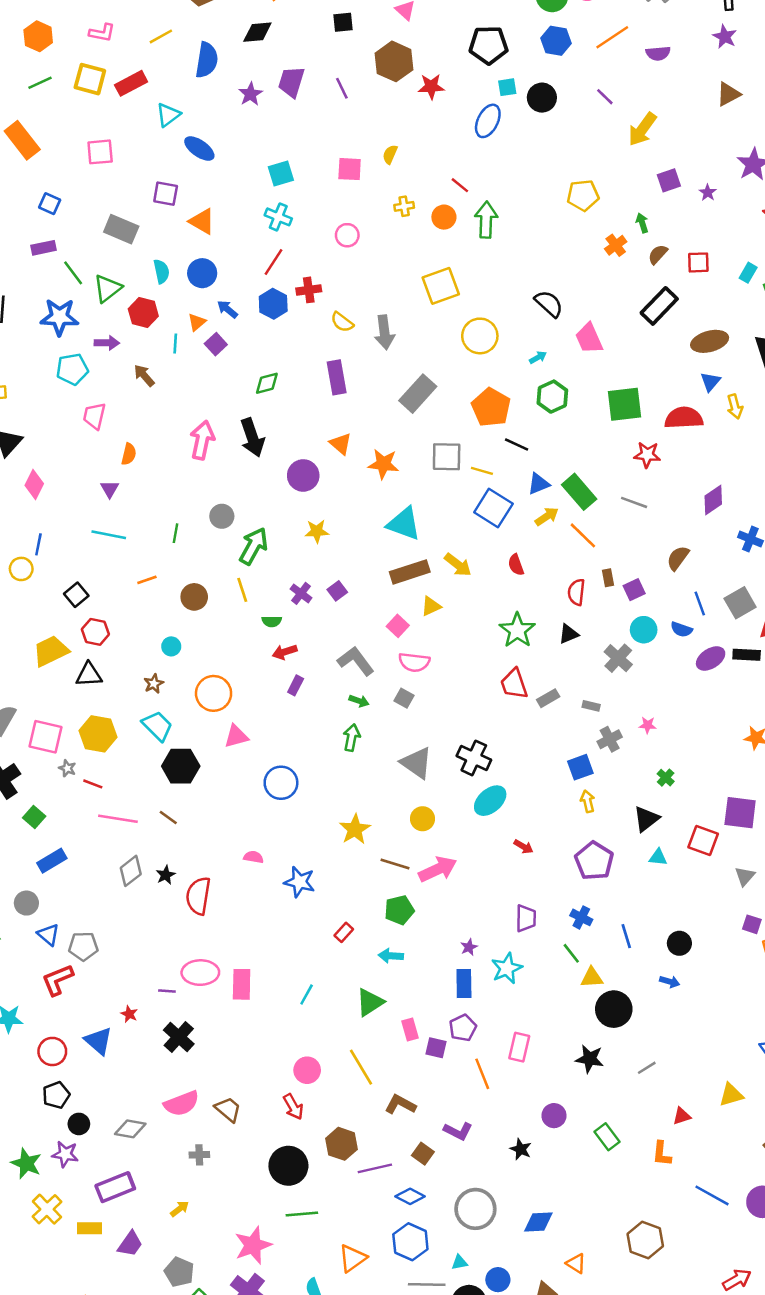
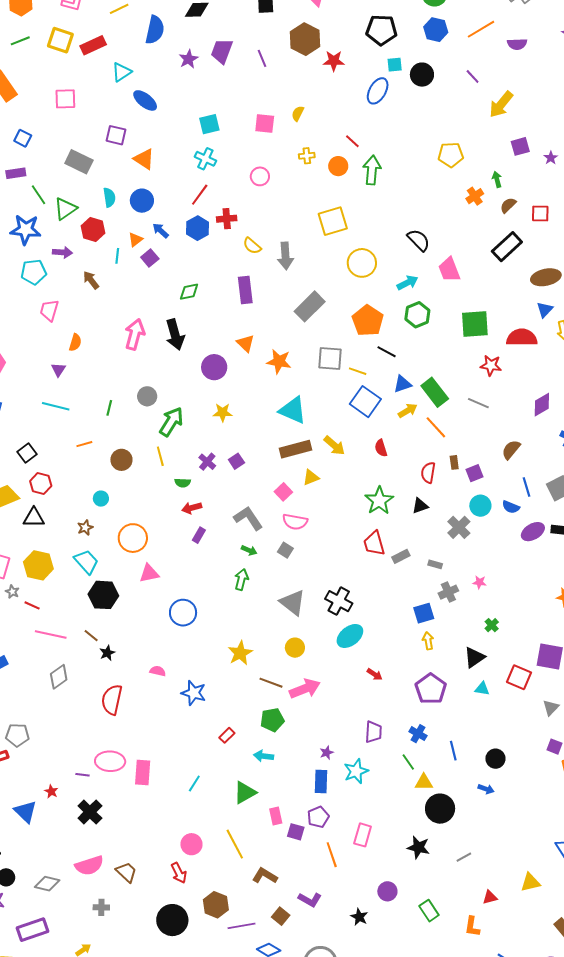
cyan arrow: (538, 357) -> (408, 283), size x1.5
black star: (166, 875) -> (107, 653), moved

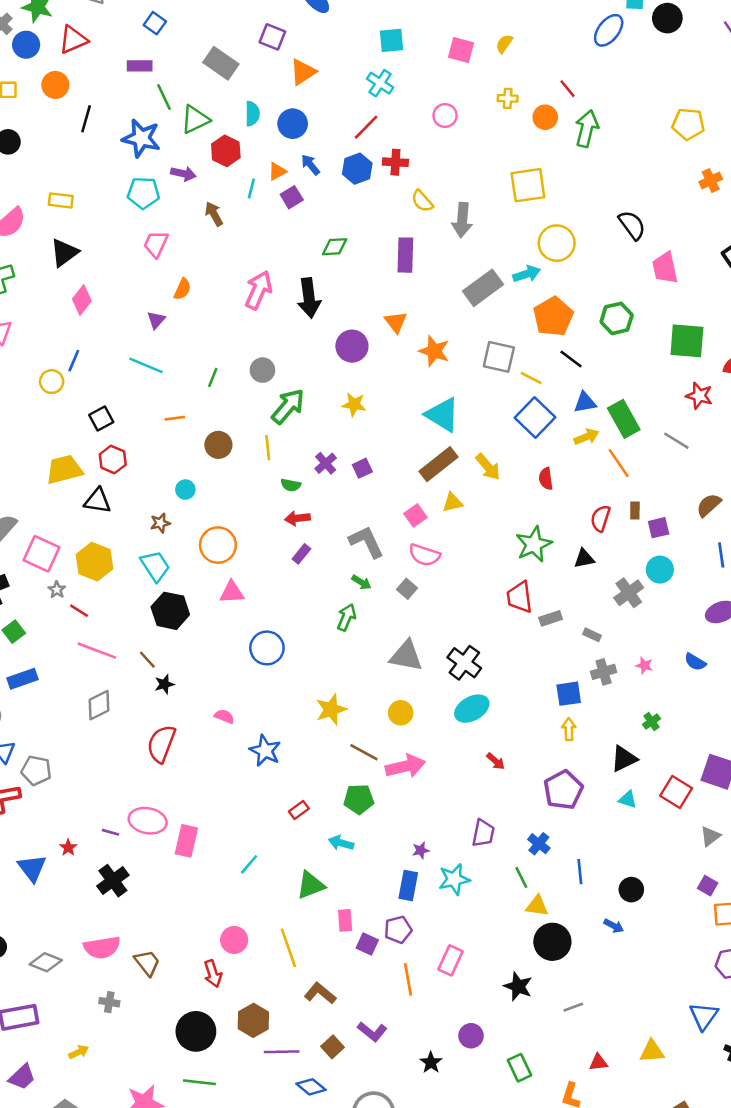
orange triangle: (144, 159) -> (303, 72), turned 45
cyan arrow: (408, 283) -> (527, 274), moved
brown rectangle: (295, 449) -> (439, 464), turned -32
blue semicircle: (511, 507) -> (695, 662), moved
gray triangle: (293, 603) -> (406, 656), turned -36

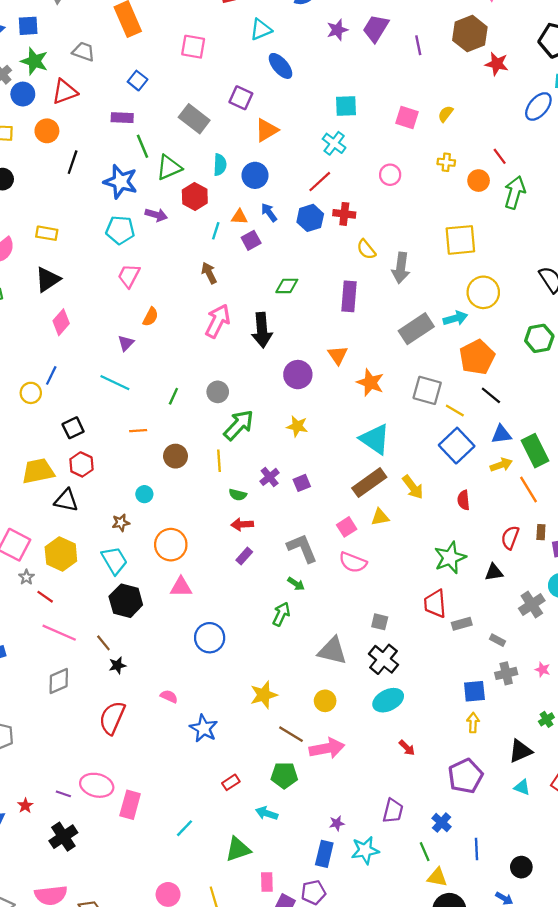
orange triangle: (277, 171) -> (239, 217), turned 30
brown arrow: (214, 214) -> (209, 273), moved
green hexagon: (617, 318) -> (539, 338), moved
gray square: (407, 589) -> (380, 622), moved, turned -30

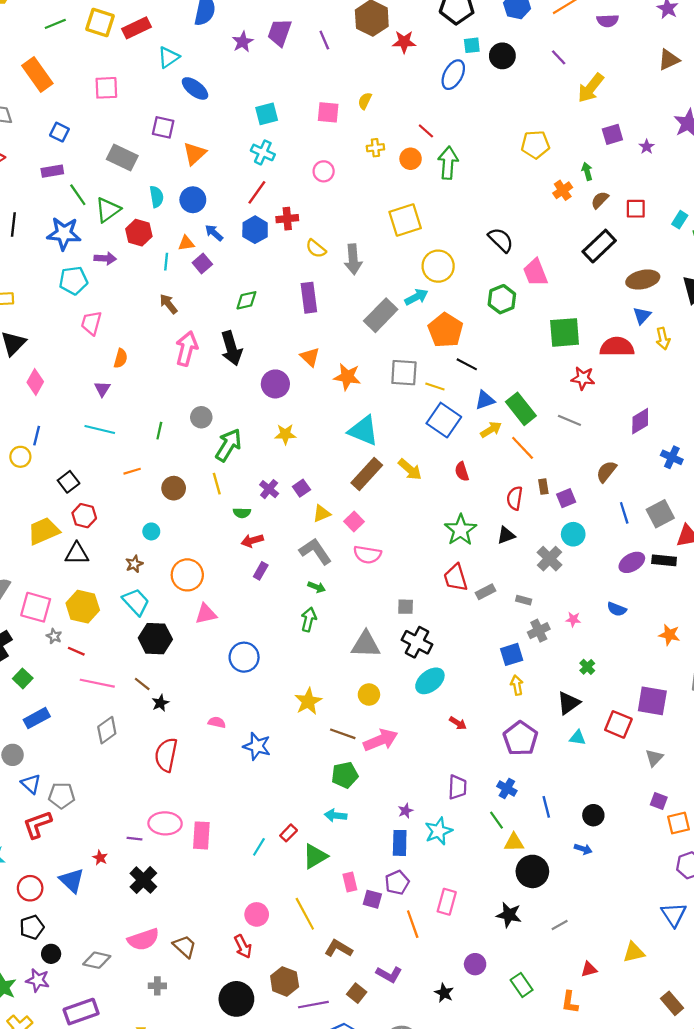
yellow triangle: (380, 517) -> (322, 514), moved
red rectangle: (231, 782) -> (289, 833), moved

